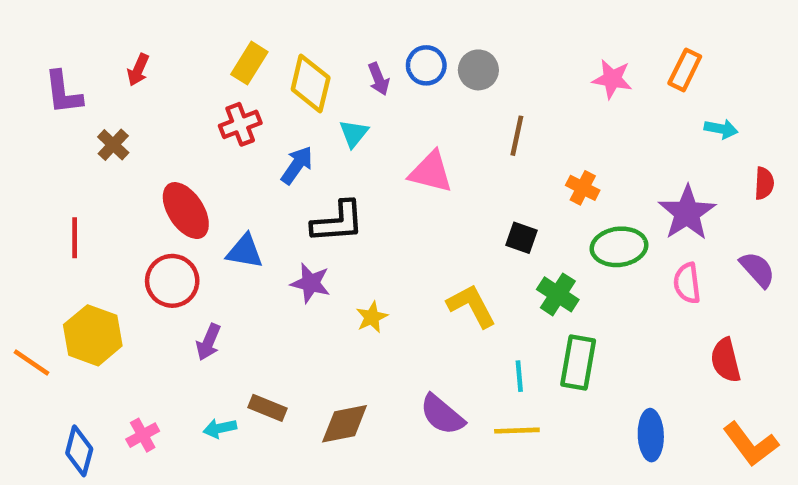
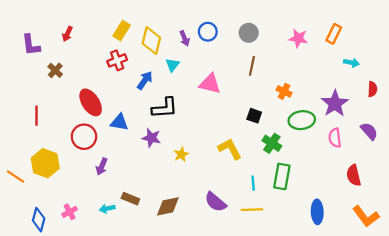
gray circle: (478, 70) -> (249, 33), moved

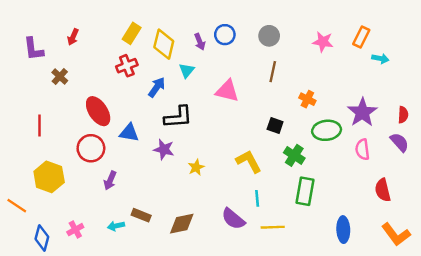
cyan arrow: (351, 63) -> (380, 59), moved
red semicircle: (372, 89) -> (403, 115), moved
orange line: (15, 176) -> (17, 206), moved
cyan line: (253, 183) -> (257, 198), moved

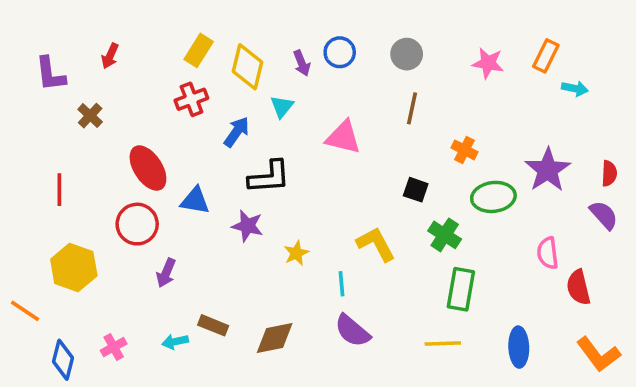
pink semicircle: (362, 149) -> (548, 253), moved
cyan line: (257, 198) -> (342, 284), moved
yellow line: (273, 227) -> (443, 343), moved

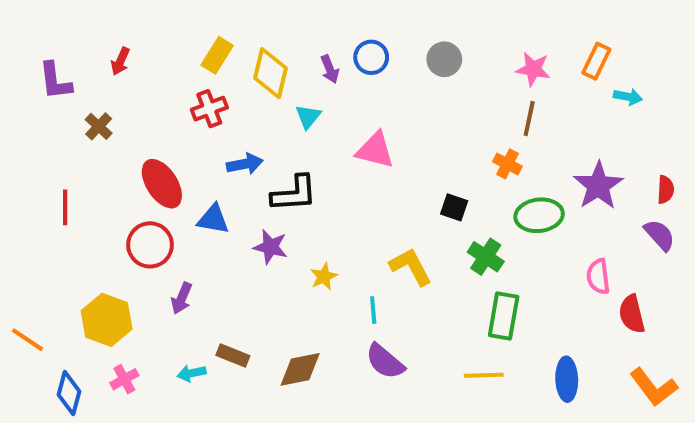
brown line: (412, 108) -> (529, 119), moved
blue arrow: (237, 132) -> (245, 164), moved, turned 44
yellow hexagon: (74, 267) -> (107, 320), moved

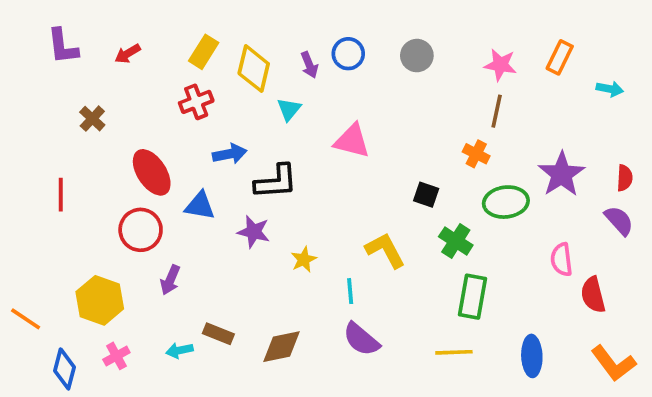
red arrow: (120, 61) -> (128, 54), moved, turned 35
purple L-shape: (55, 81) -> (63, 46), moved
cyan arrow: (628, 97) -> (610, 89), moved

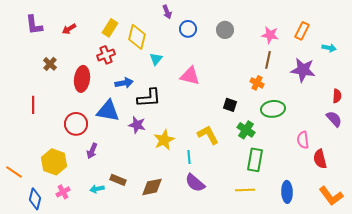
purple arrow: (309, 65) -> (167, 12), moved
red ellipse: (152, 172) -> (82, 79), moved, turned 40
purple star: (562, 174) -> (303, 70), moved, turned -30
blue triangle: (200, 206) -> (108, 111), size x1.4
yellow star: (304, 260) -> (164, 140), size x1.5

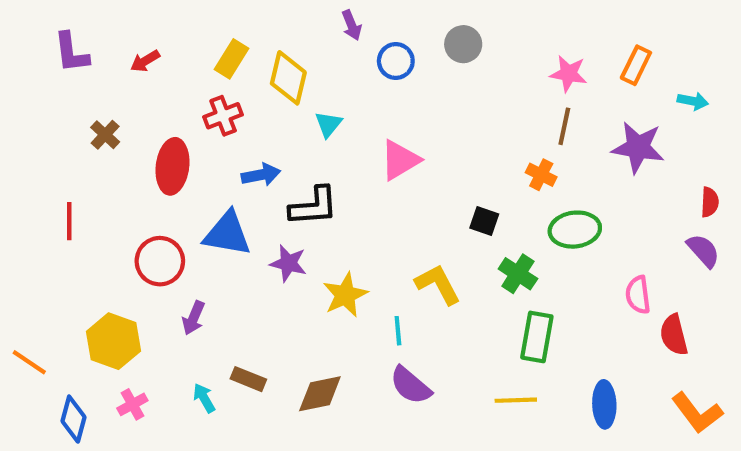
gray circle: (225, 30) -> (463, 44), moved
pink triangle: (190, 76) -> (400, 160), turned -45
cyan arrow: (97, 189) -> (204, 398), turned 72

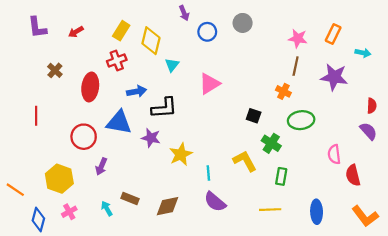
yellow L-shape: (438, 284) -> (245, 161), moved
green rectangle: (537, 337) -> (281, 176), size x0.7

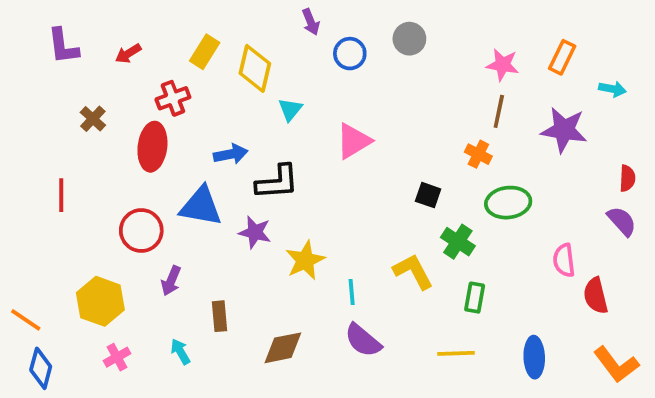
red cross: (117, 60) -> (173, 98), moved
brown rectangle: (130, 198) -> (219, 316), moved, turned 63
blue diamond: (38, 219) -> (41, 368), moved

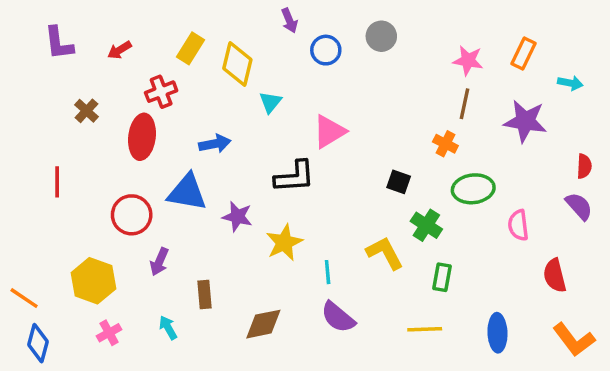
black L-shape: (277, 182) -> (295, 177), moved
pink semicircle: (564, 260) -> (518, 225), moved

